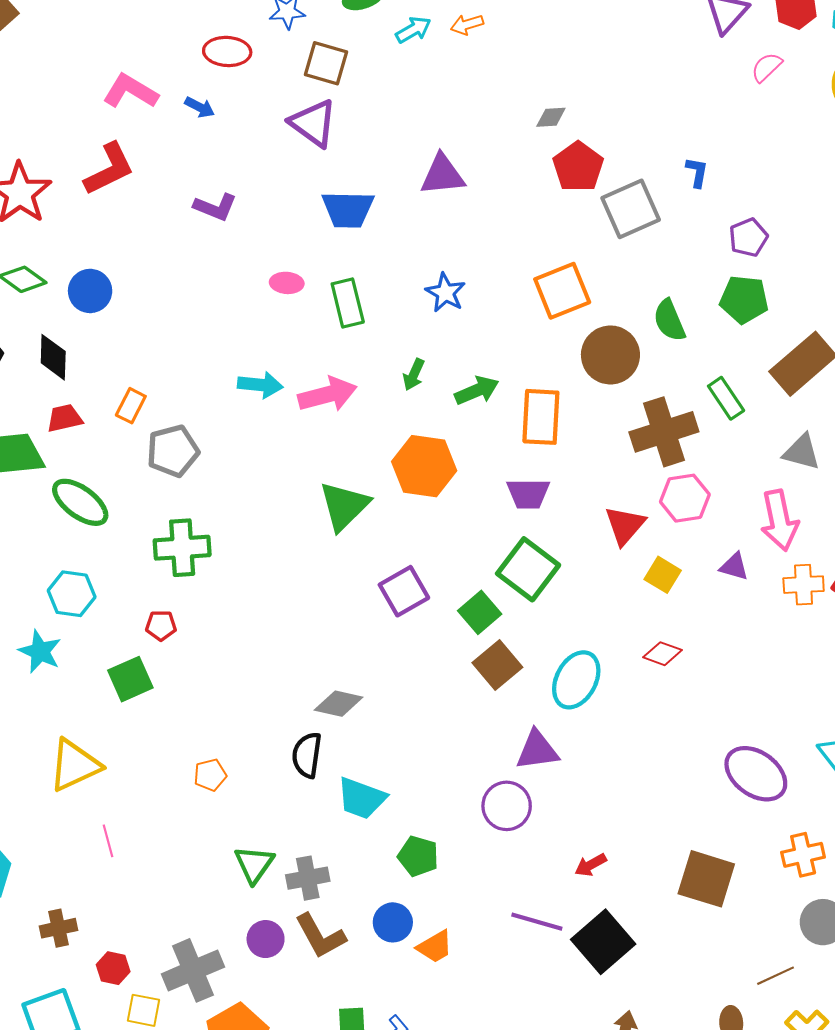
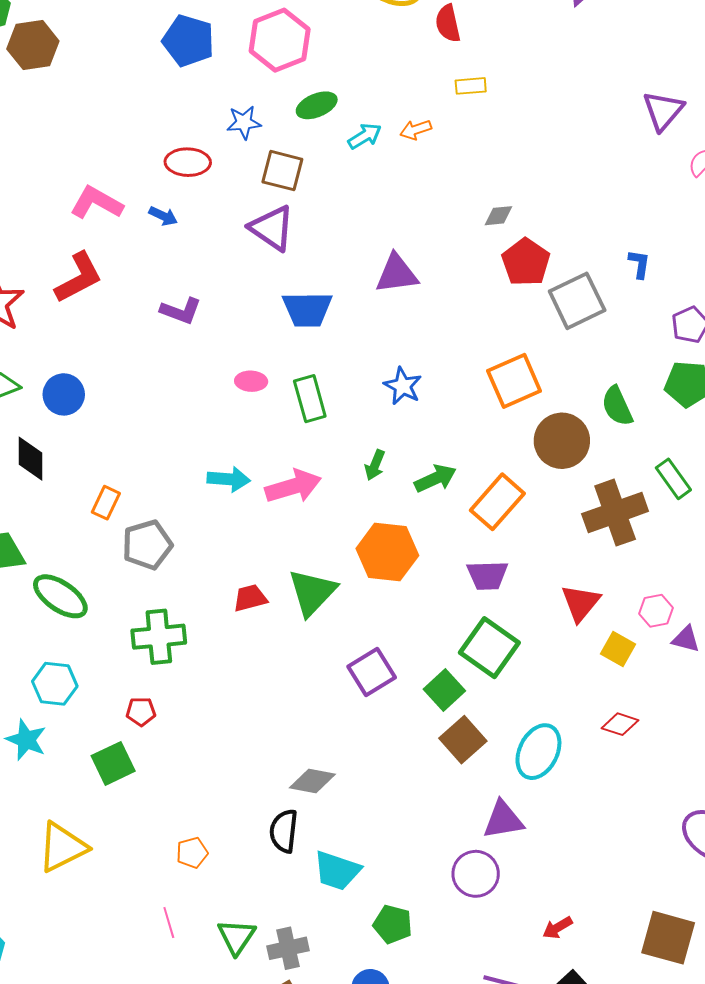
orange rectangle: (541, 417) -> (497, 502), turned 40
red trapezoid: (65, 418) -> (250, 598), moved
pink hexagon: (685, 498) -> (656, 611), moved, size x0.7
pink line: (108, 841) -> (169, 923), moved

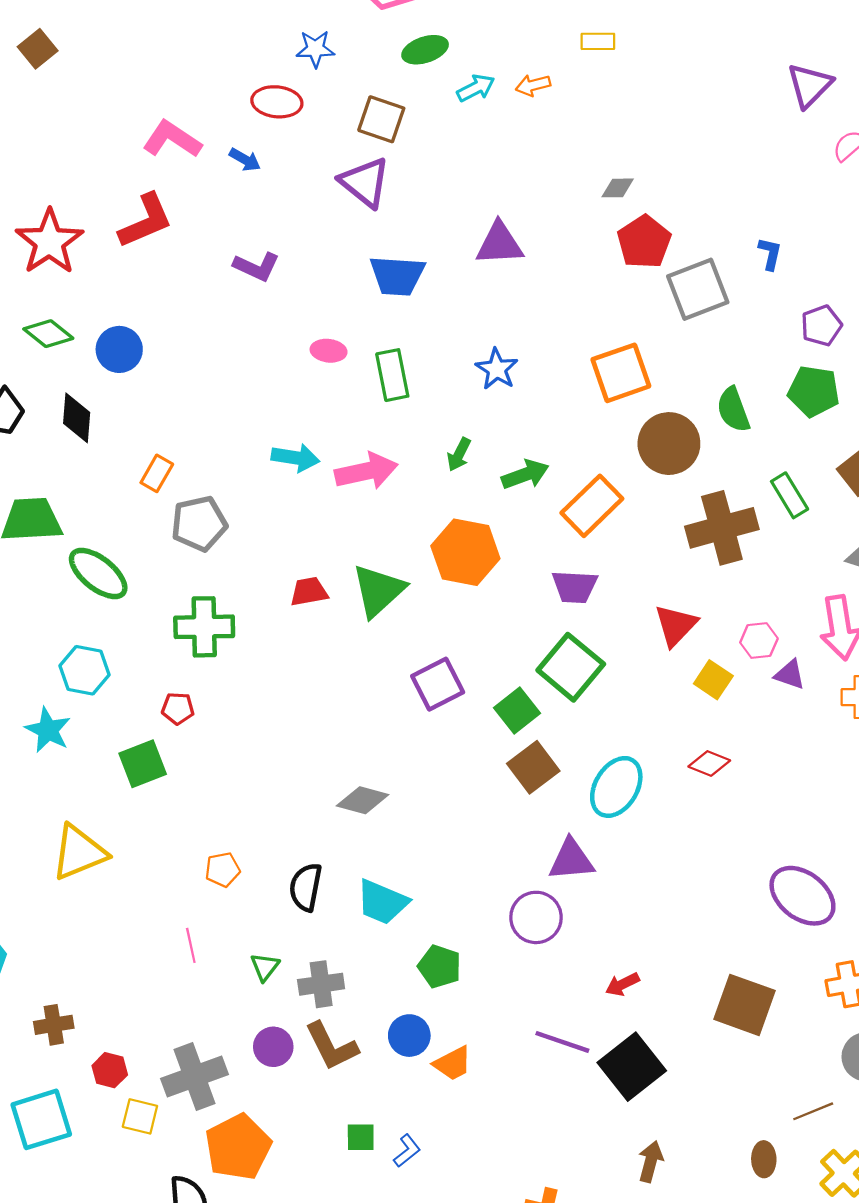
blue star: (244, 122) -> (315, 49), moved
black semicircle: (284, 831) -> (306, 887), moved
green triangle: (236, 937) -> (265, 967), size x0.7

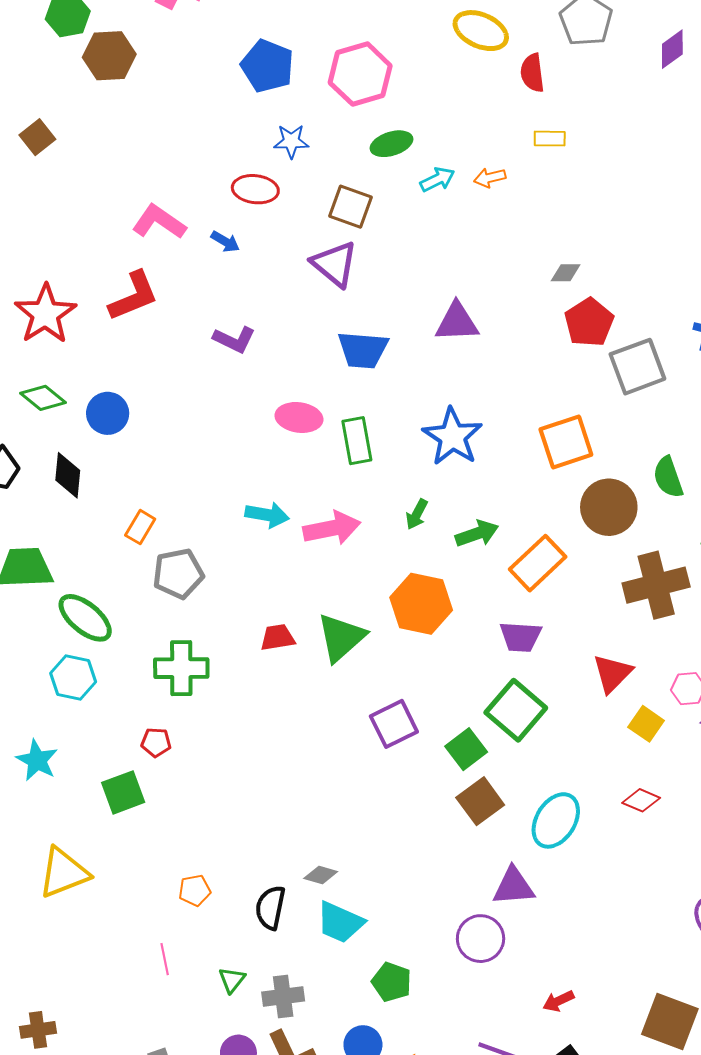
pink ellipse: (329, 351) -> (299, 417), size x1.4
blue star: (497, 369) -> (452, 437), size x1.5
cyan hexagon: (84, 670) -> (73, 678), moved
gray diamond: (363, 800) -> (321, 875), moved, size x0.7

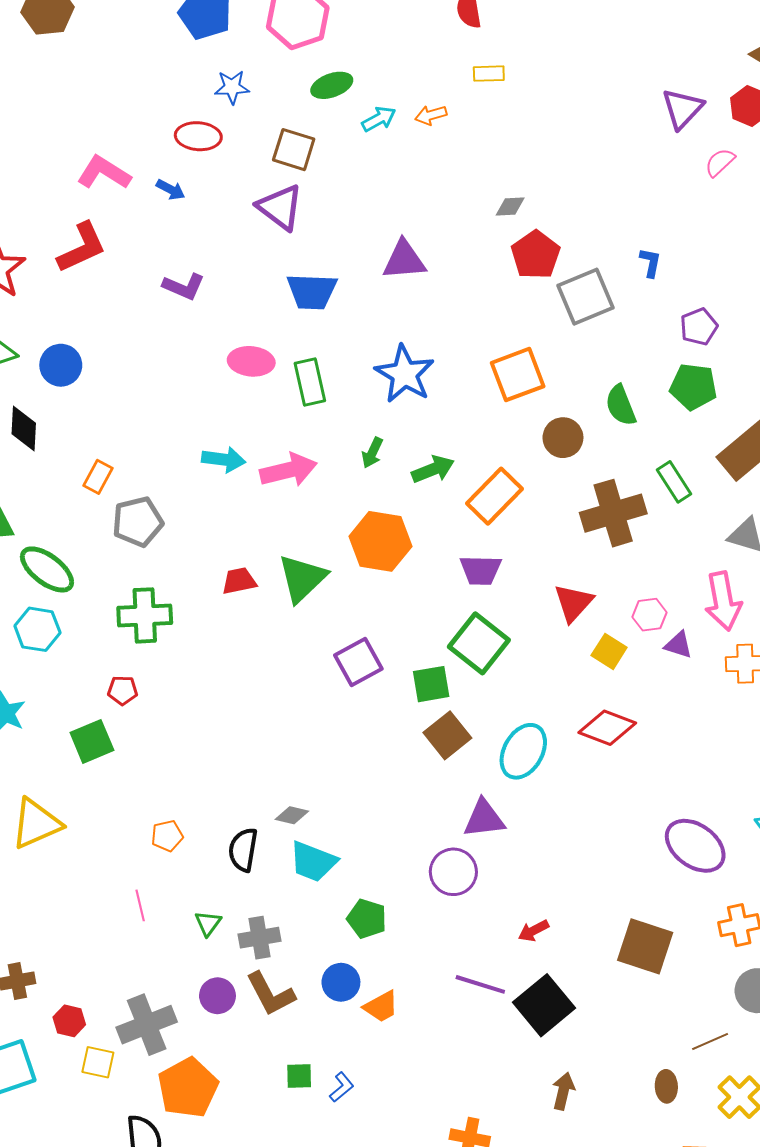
brown circle: (609, 507) -> (563, 438), size x0.7
green square: (466, 749) -> (431, 684), turned 30
red diamond: (641, 800) -> (607, 728), size x1.5

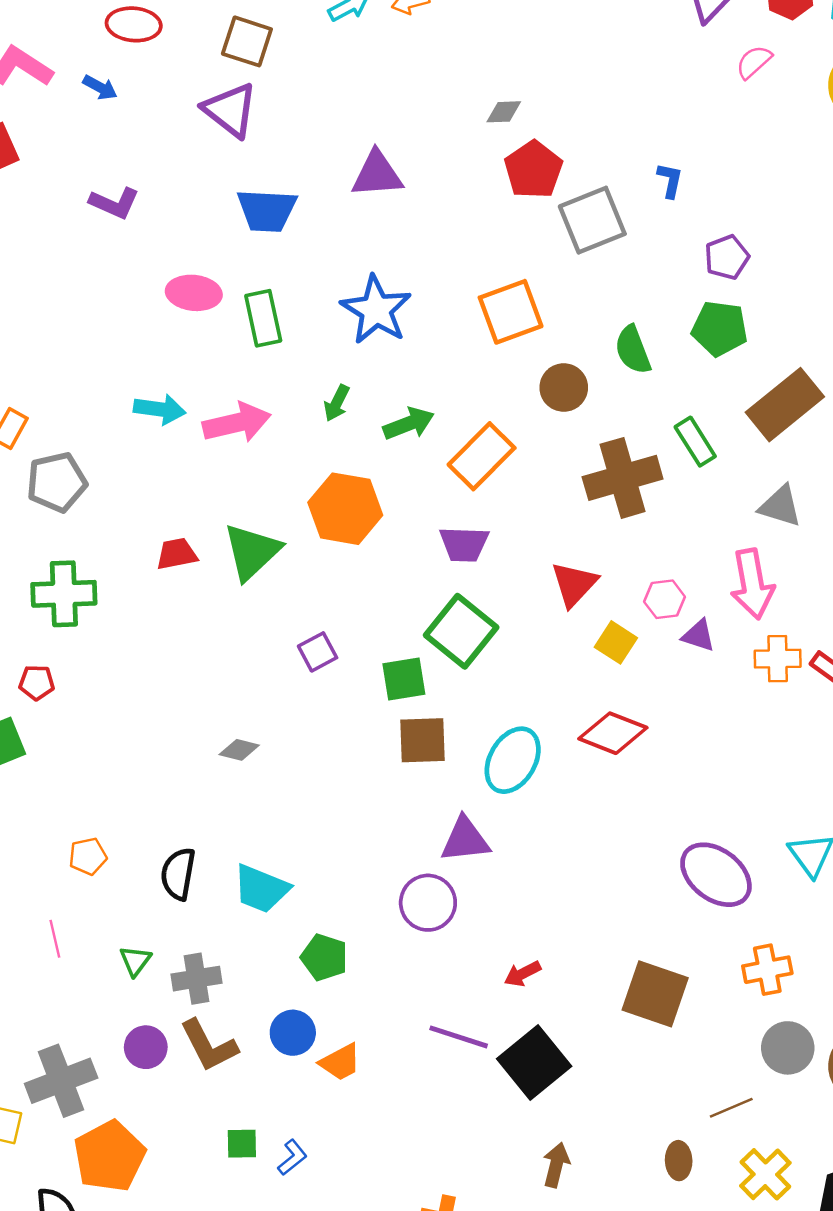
purple square: (358, 662) -> (318, 652), size x0.7
brown square: (447, 735) -> (422, 740), turned 36
gray diamond: (292, 815) -> (239, 750), moved

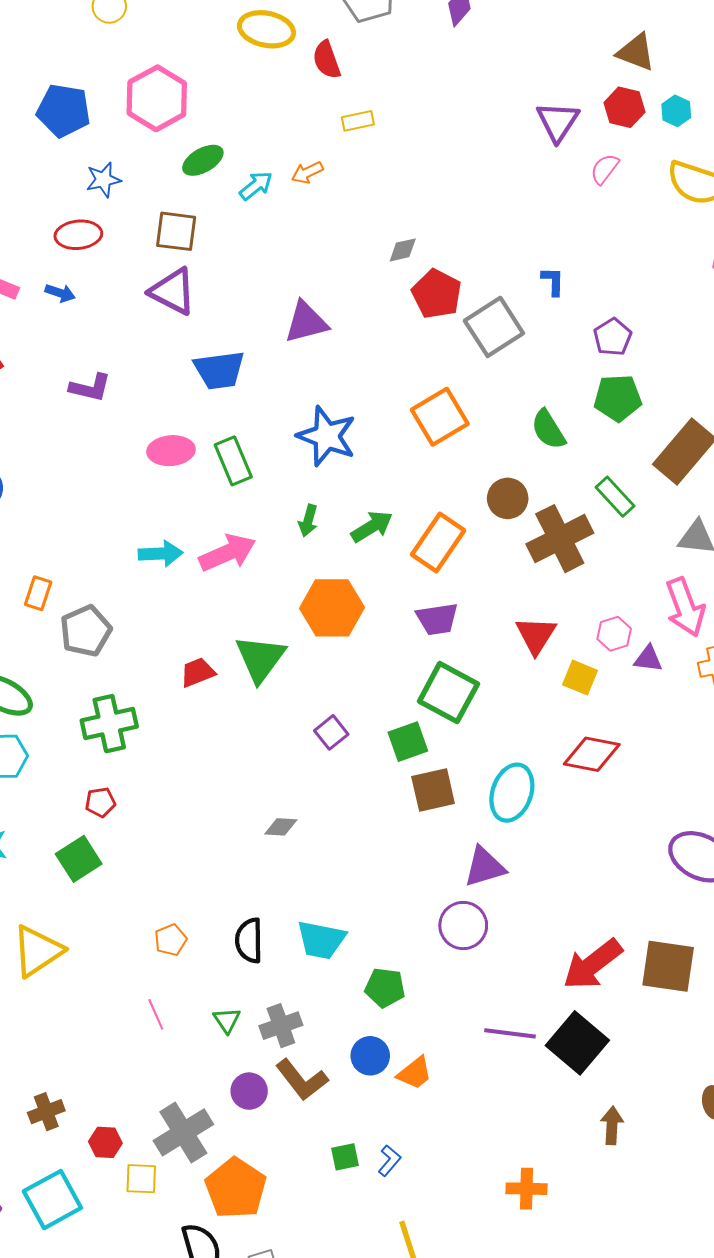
brown circle: (564, 388) -> (508, 498), moved
red arrow: (523, 974) -> (593, 964), moved, size x2.0

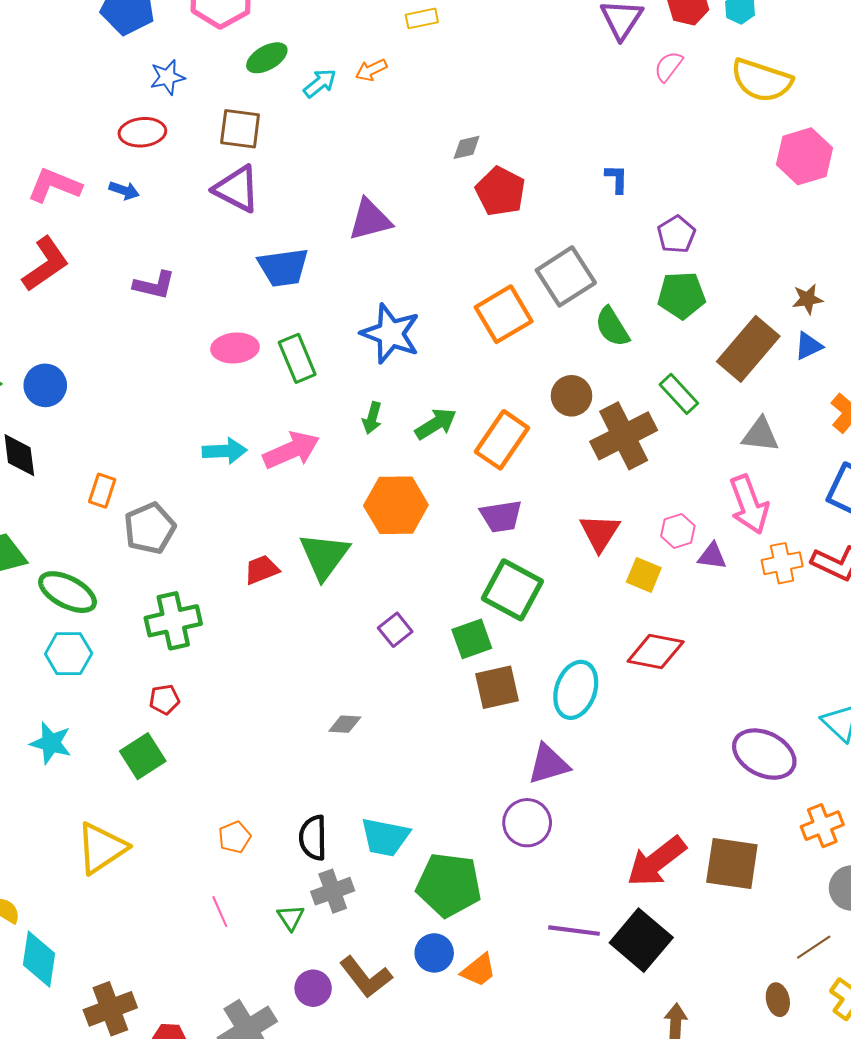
gray square: (494, 327) -> (566, 276), moved
green pentagon: (385, 988) -> (449, 885), size x1.6
gray cross: (281, 1026) -> (333, 891), moved
brown cross: (46, 1112) -> (110, 1009), size x1.4

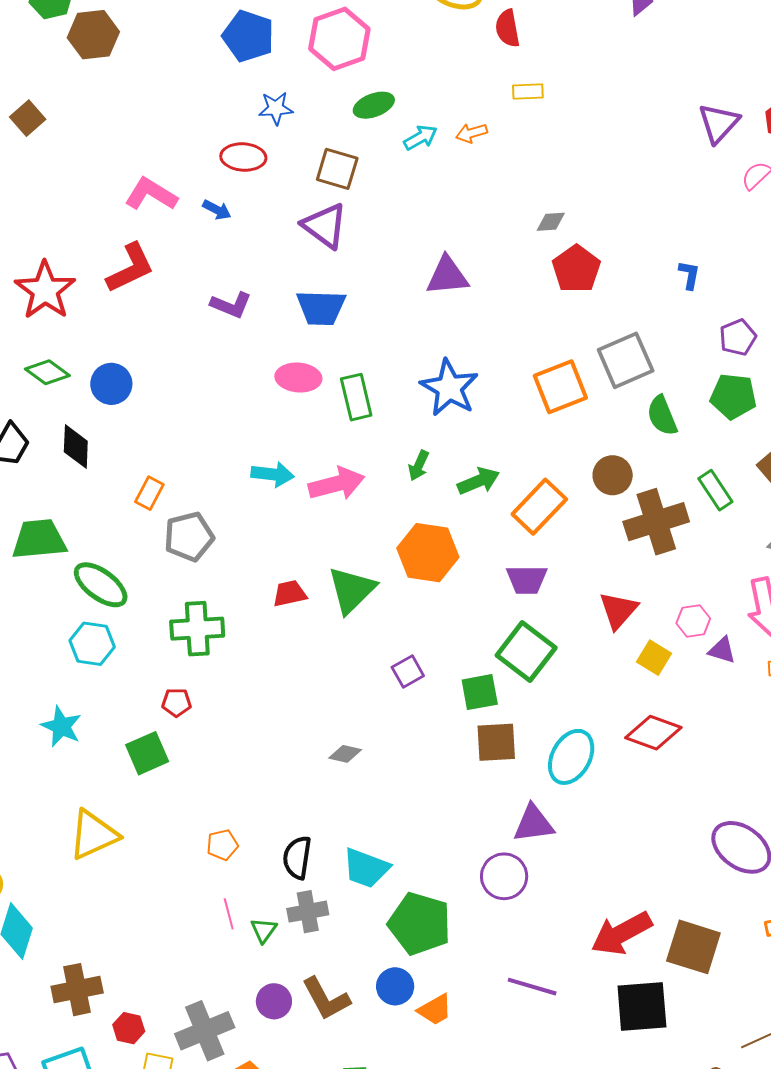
blue trapezoid: (283, 267) -> (321, 308), moved
pink line: (220, 912) -> (229, 914), moved
black square: (641, 940) -> (642, 1007), moved, turned 36

